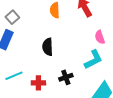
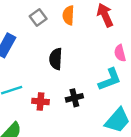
gray square: (12, 17) -> (38, 17), moved

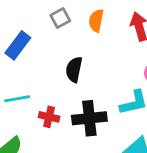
black cross: (74, 98) -> (89, 118), size x1.6

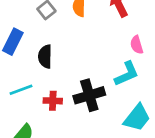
black semicircle: (74, 70) -> (45, 57), moved

